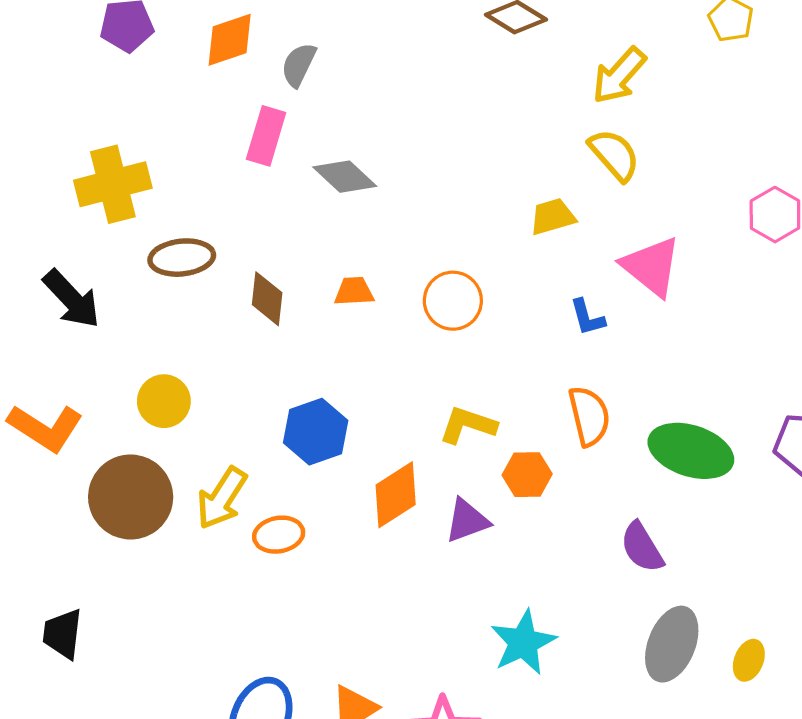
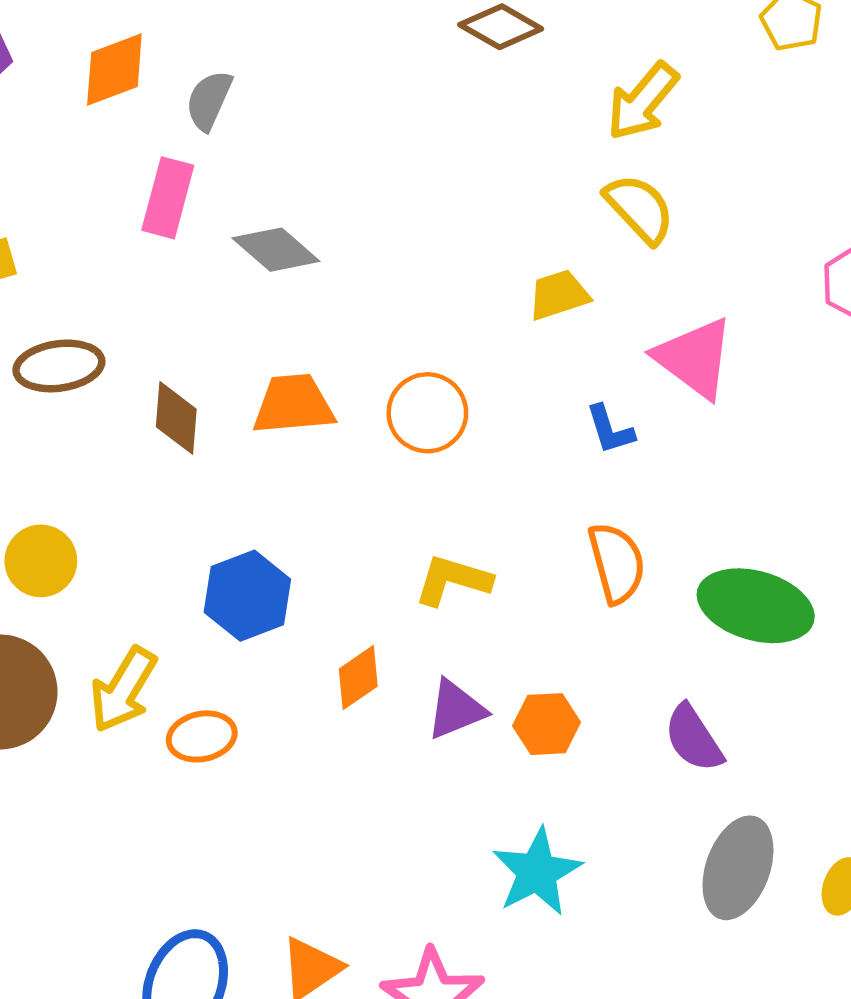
orange trapezoid: (354, 291) -> (293, 404), size x1.5
orange hexagon: (527, 475) -> (547, 724), moved
orange diamond: (396, 495) -> (358, 678), size x0.7

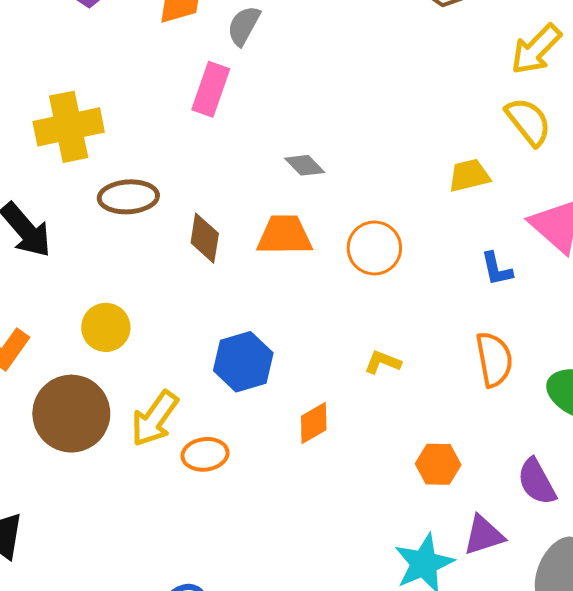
gray diamond: (276, 250) -> (305, 165), moved, size x0.7
yellow L-shape: (453, 580) -> (383, 362), size x0.7
purple triangle: (456, 709) -> (484, 535), moved

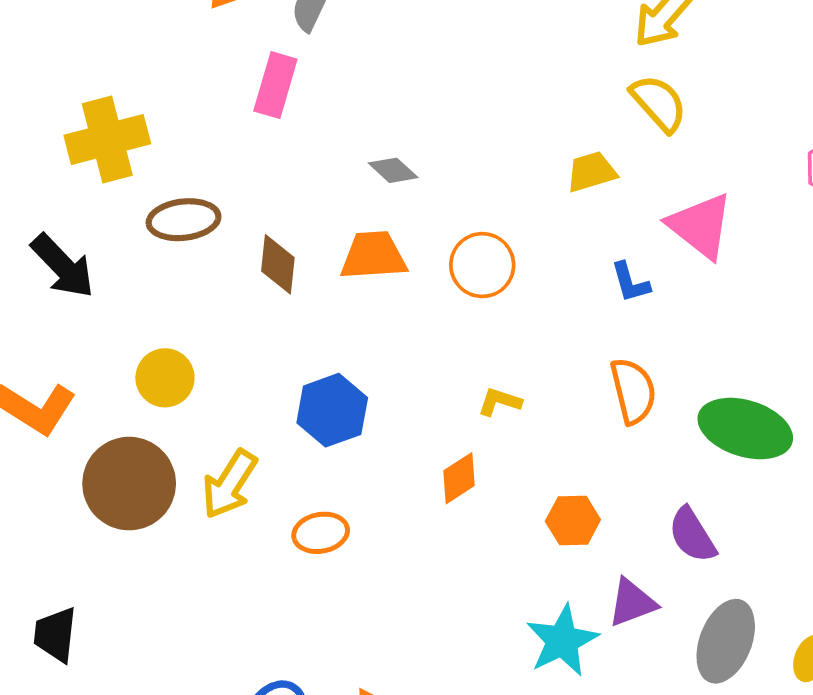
orange diamond: (314, 423) -> (459, 478), moved
orange ellipse: (205, 454) -> (321, 533), moved

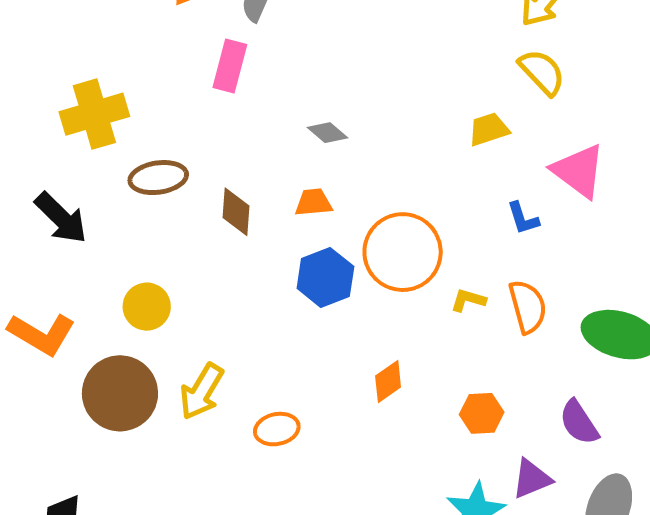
orange trapezoid: (373, 256) -> (313, 202), size x0.7
orange circle: (482, 265) -> (403, 252), moved, size x1.5
yellow L-shape: (500, 402) -> (468, 300), moved
blue hexagon: (332, 410) -> (325, 277), moved

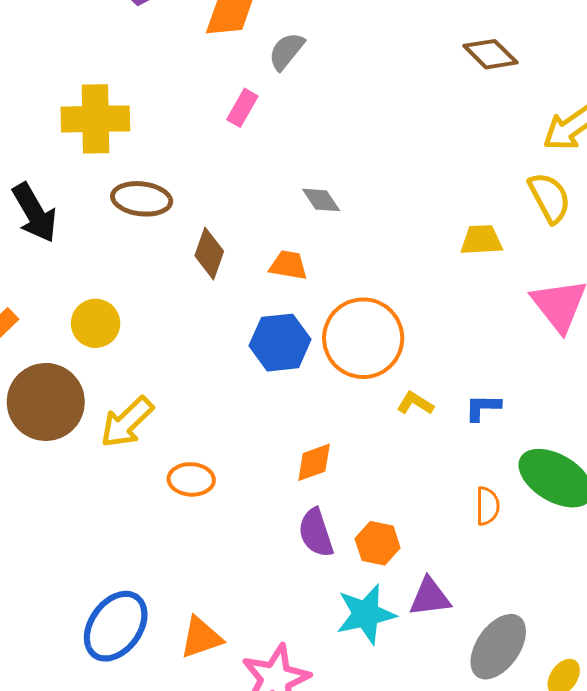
pink rectangle: (230, 66) -> (242, 108), size x0.7
blue L-shape: (523, 218) -> (483, 407), moved, turned 93
orange semicircle: (528, 307) -> (487, 506), moved, size x0.7
orange hexagon: (482, 413) -> (378, 543), moved
purple semicircle: (579, 422) -> (316, 533), moved

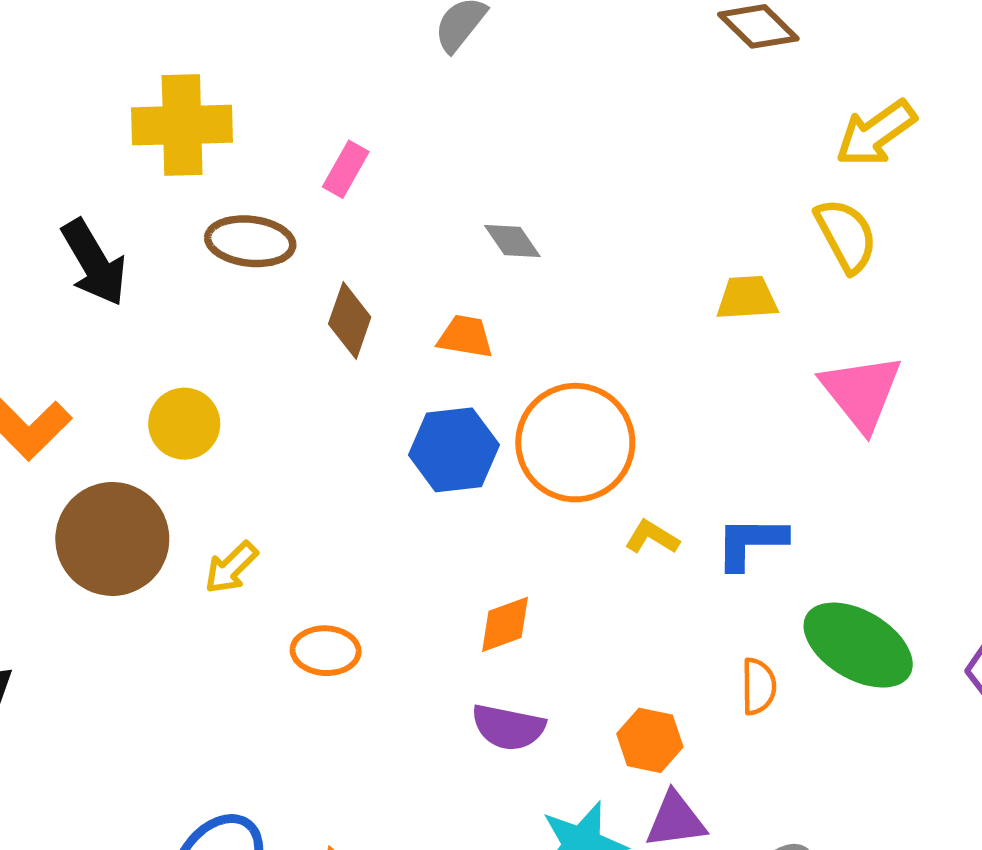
pink rectangle: (242, 108) -> (346, 169), moved
blue L-shape: (483, 407) -> (751, 542), size x1.4
yellow arrow: (127, 422) -> (231, 568), size x0.7
purple semicircle: (316, 533) -> (508, 727), turned -60
orange hexagon: (378, 543) -> (650, 740), moved

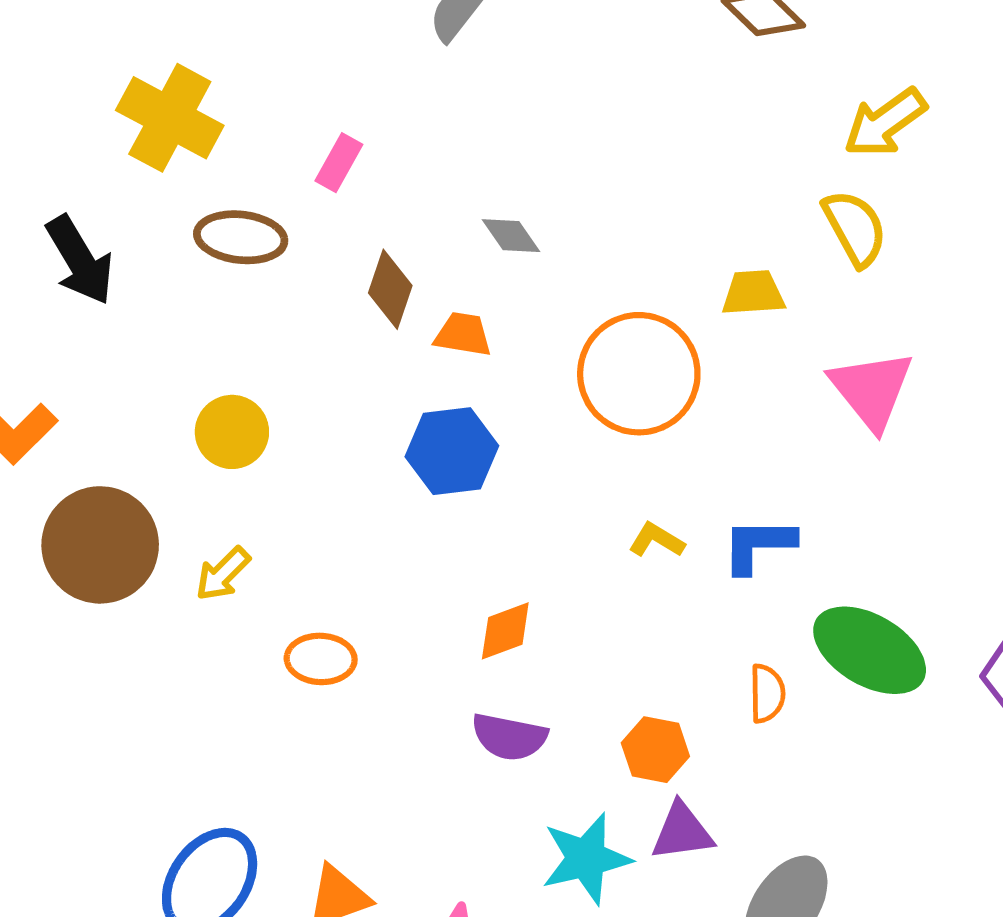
yellow cross: (182, 125) -> (170, 118), turned 30
brown diamond: (350, 320) -> (390, 289), moved
yellow circle: (184, 424) -> (232, 432), moved
orange circle: (575, 443) -> (639, 374), moved

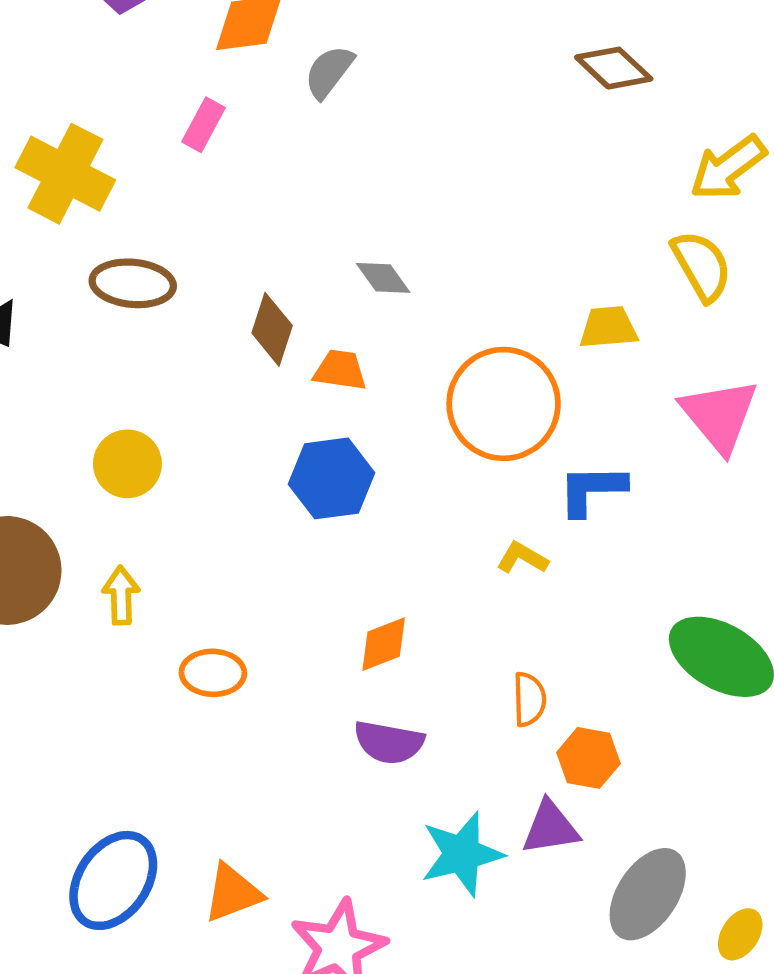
pink rectangle: (339, 163) -> (203, 125), moved
blue L-shape: (758, 545) -> (592, 490), moved
yellow arrow: (223, 574) -> (121, 595), turned 134
orange semicircle: (767, 693) -> (529, 699), moved
orange hexagon: (655, 750) -> (588, 758), moved

